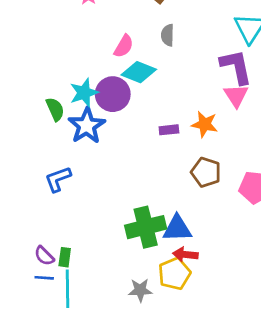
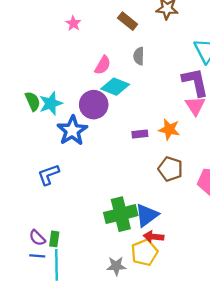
cyan star: (84, 93) -> (51, 103), moved
green semicircle: (55, 109) -> (33, 101), moved
blue triangle: (177, 228) -> (147, 215), turned -35

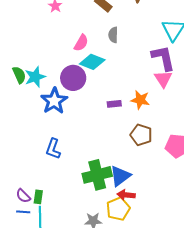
blue L-shape: (49, 175) -> (53, 149), moved, turned -50

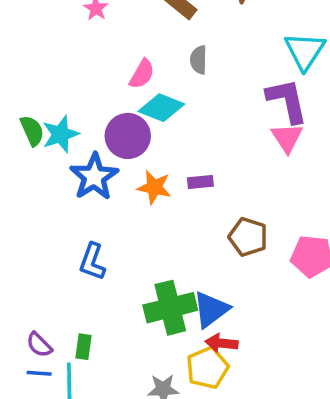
orange star: (140, 100) -> (154, 187), moved
green rectangle: (38, 197) -> (83, 347), moved

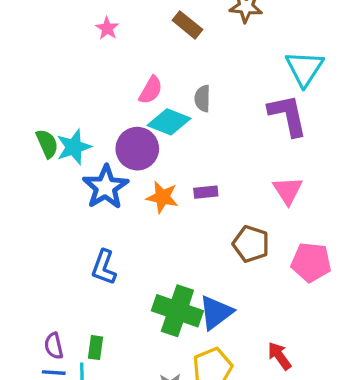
gray semicircle: (199, 60) -> (202, 98), moved
pink triangle: (287, 138) -> (288, 190), moved
green cross: (170, 308) -> (177, 311), turned 33
red arrow: (222, 343) -> (279, 356), moved, turned 48
purple semicircle: (39, 345) -> (54, 346), turned 32

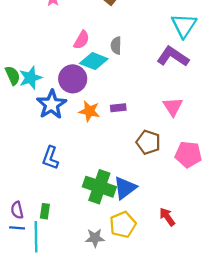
purple L-shape: (288, 115) -> (173, 57), turned -44

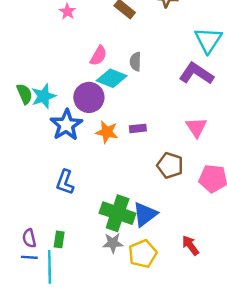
gray star: (95, 238) -> (113, 243), moved

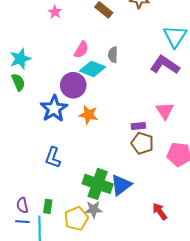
cyan star: (44, 96) -> (20, 59), moved
purple rectangle: (138, 128) -> (138, 126), moved
yellow pentagon: (143, 254) -> (76, 219), moved

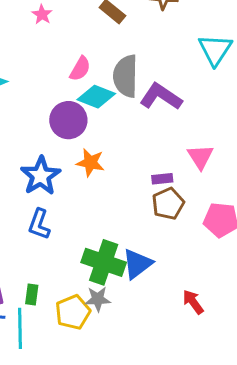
gray semicircle: (113, 55) -> (126, 76), size x1.8
purple L-shape: (165, 65) -> (161, 97), moved
blue star: (54, 109) -> (41, 176), moved
brown pentagon: (142, 143) -> (168, 204), turned 30

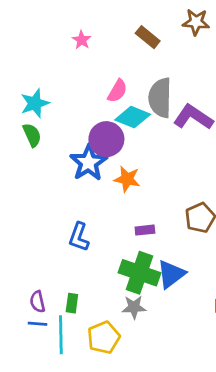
blue star: (41, 176) -> (88, 163), moved
purple rectangle: (162, 179) -> (145, 230), moved
yellow pentagon: (73, 312) -> (104, 338), moved

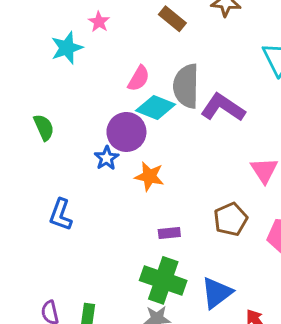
cyan star: (35, 103) -> (67, 48), moved
blue star: (88, 163) -> (107, 158), size x0.6
blue L-shape: (79, 237) -> (61, 215), moved
blue triangle: (171, 274) -> (217, 293), moved

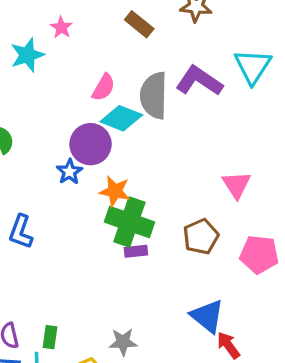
purple L-shape: (223, 107) -> (199, 81), moved
green cross: (163, 280) -> (129, 222), moved
blue triangle: (217, 293) -> (207, 316), moved, turned -44

